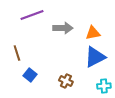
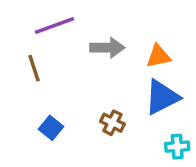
brown line: (17, 53) -> (34, 68), moved
brown cross: (66, 81) -> (112, 123), moved

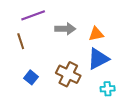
brown cross: (112, 123) -> (68, 74), size x1.6

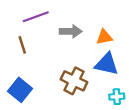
blue triangle: (98, 59) -> (107, 64), turned 40
blue square: (31, 77) -> (20, 90), moved, size x1.5

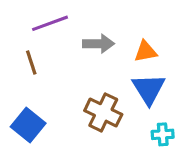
blue triangle: (107, 64) -> (149, 89), turned 45

